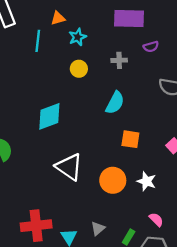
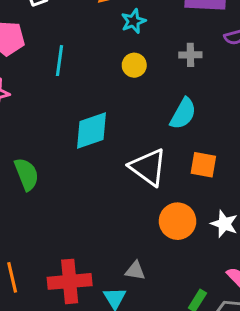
cyan line: (38, 41) -> (59, 61), moved
white triangle: (69, 167) -> (148, 167), moved
gray triangle: (98, 228) -> (135, 271), moved, turned 48

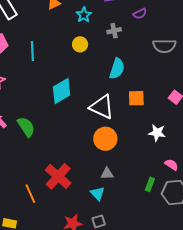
cyan star: (133, 21) -> (84, 15), moved
orange circle: (178, 221) -> (105, 139), moved
red cross: (70, 281) -> (58, 176), moved, turned -32

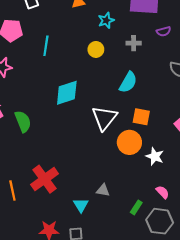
white triangle: (102, 107) -> (104, 118), turned 32
orange circle: (105, 139) -> (129, 142), moved
gray triangle: (107, 174) -> (103, 190), moved

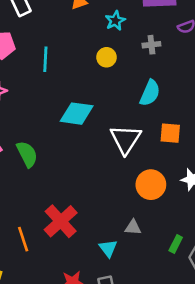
cyan diamond: (67, 93) -> (77, 114), turned 32
orange circle: (129, 142) -> (151, 185), moved

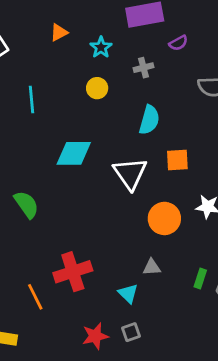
red cross: (61, 221) -> (73, 272), turned 32

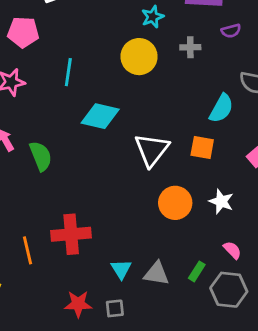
yellow circle: (97, 88) -> (139, 57), size x1.6
cyan line: (32, 100) -> (68, 72), moved
cyan semicircle: (149, 120) -> (221, 108), moved
gray triangle: (152, 267) -> (156, 274), moved, size x1.4

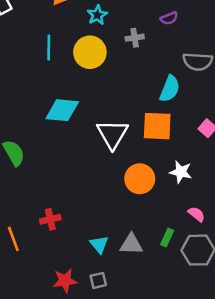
cyan line: (68, 72) -> (49, 47), moved
orange square: (202, 148) -> (157, 126), size x1.4
red cross: (71, 234) -> (50, 219), size x0.6

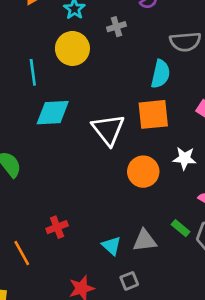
cyan line: (49, 47) -> (33, 72), moved
green rectangle: (167, 238) -> (181, 228), turned -66
gray square: (98, 280) -> (129, 281), moved

